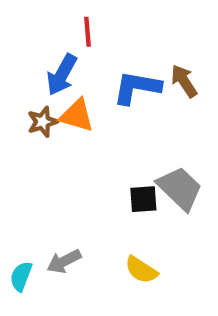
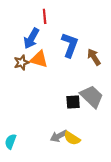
brown arrow: (184, 81) -> (94, 57), moved
blue L-shape: (137, 88) -> (70, 45), turned 100
gray arrow: (64, 261) -> (59, 136), moved

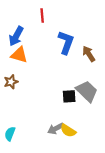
blue arrow: (31, 38) -> (16, 36), moved
orange triangle: (39, 59) -> (19, 55), moved
brown star: (21, 63) -> (11, 82), moved

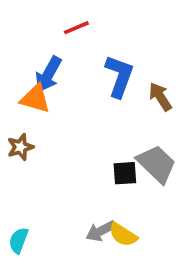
red line: (42, 15) -> (76, 28), turned 72
blue arrow: (16, 36) -> (48, 74), moved

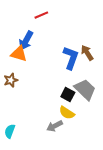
blue L-shape: (119, 76) -> (71, 58), moved
black square: (125, 173) -> (68, 94), turned 32
yellow semicircle: (123, 235) -> (67, 113), moved

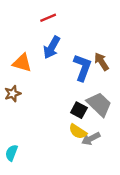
blue arrow: (26, 41) -> (52, 47), moved
gray arrow: (55, 126) -> (91, 139), moved

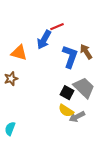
red line: (48, 18) -> (57, 27), moved

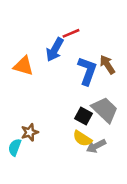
brown star: (11, 79) -> (30, 132), moved
cyan semicircle: (10, 129) -> (15, 147), moved

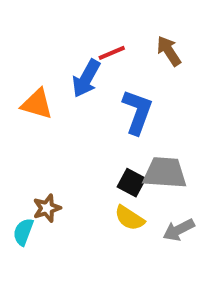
brown arrow: (107, 65) -> (169, 51), moved
gray trapezoid: (105, 110) -> (165, 173), turned -40
gray arrow: (96, 146) -> (179, 230), moved

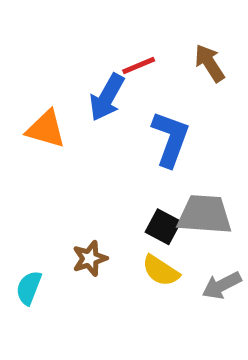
brown star: (47, 208) -> (90, 258), moved

